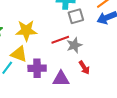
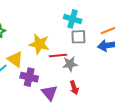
yellow star: (26, 31) -> (39, 44), moved
purple triangle: (61, 79) -> (49, 93), turned 36

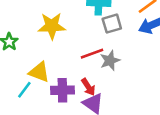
yellow star: (39, 44) -> (52, 26), moved
red arrow: (74, 88) -> (88, 87), moved

